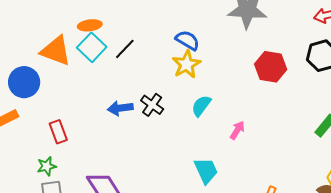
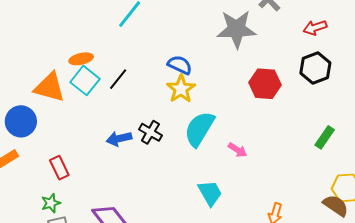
cyan semicircle: (201, 106) -> (199, 129), size x1.6
pink arrow: (237, 130) -> (238, 150), turned 96

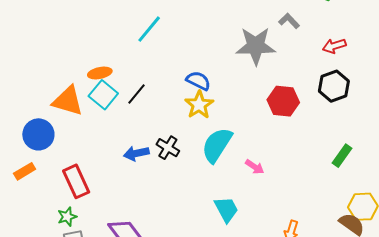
red rectangle: (59, 168) -> (76, 181), size x1.4

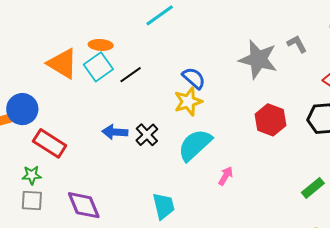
blue circle: (38, 134) -> (22, 109), moved
pink arrow: (255, 167) -> (226, 176), turned -108
red rectangle: (76, 181) -> (50, 143), turned -48
cyan trapezoid: (226, 209) -> (164, 206), moved

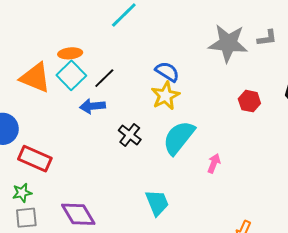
gray L-shape: (297, 44) -> (267, 38), moved, turned 120
red hexagon: (270, 120) -> (249, 101), size x0.7
blue arrow: (115, 132) -> (93, 106), moved

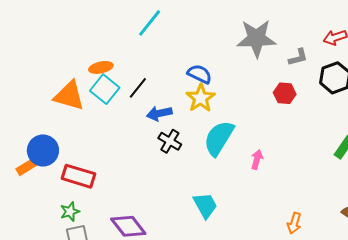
gray L-shape: (267, 38) -> (298, 57), moved
blue arrow: (93, 106) -> (159, 113), moved

